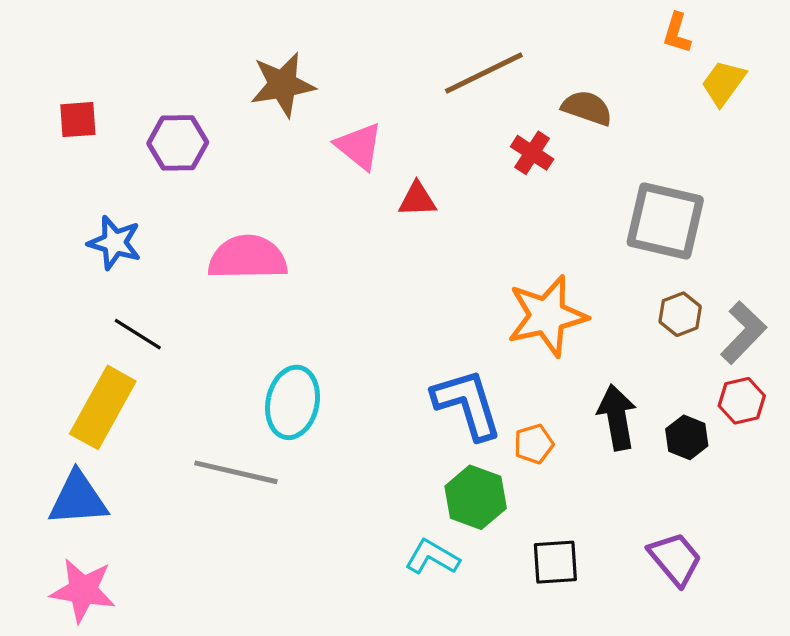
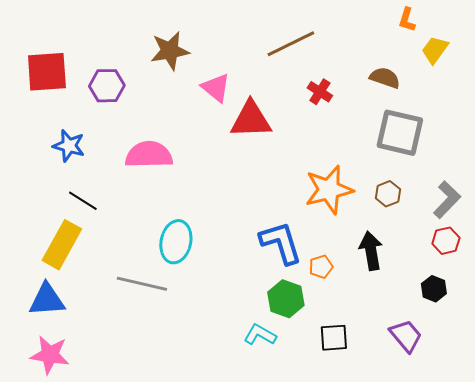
brown semicircle: (587, 108) -> (385, 78), moved
red square: (78, 120) -> (47, 72), size x1.8
red triangle: (417, 199) -> (251, 120), size x1.8
brown hexagon: (680, 314) -> (388, 194), moved
black hexagon: (687, 437) -> (434, 289), moved

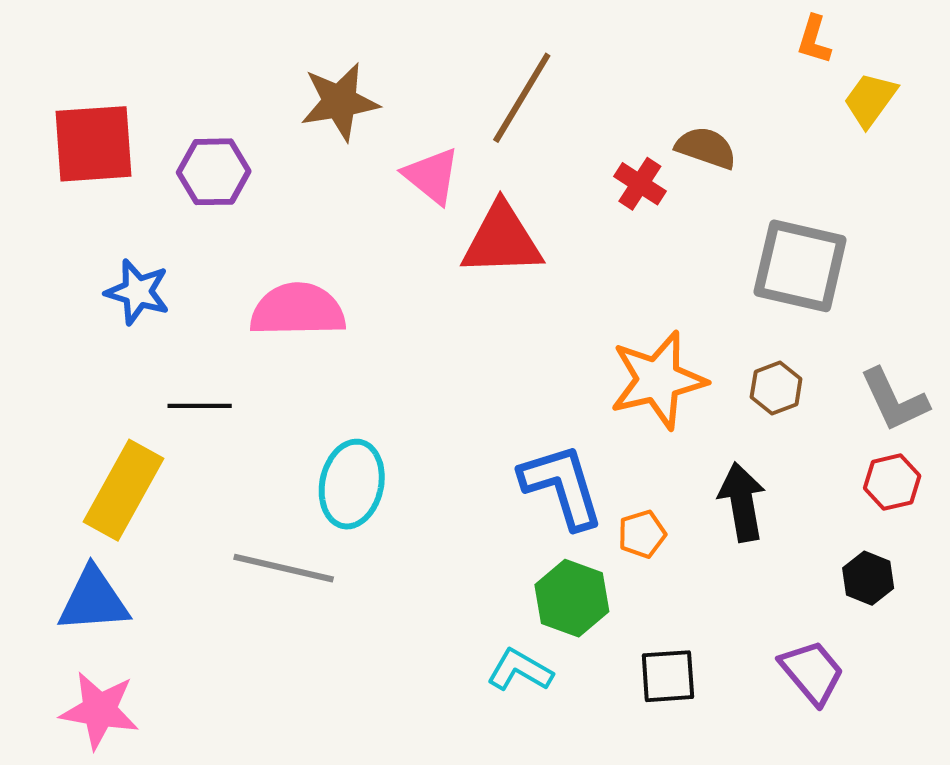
brown line: (291, 44) -> (522, 98), moved, turned -33
brown semicircle: (385, 78) -> (706, 148), moved
gray L-shape: (447, 200) -> (894, 400), turned 111
black line: (83, 201) -> (200, 406), moved, turned -32

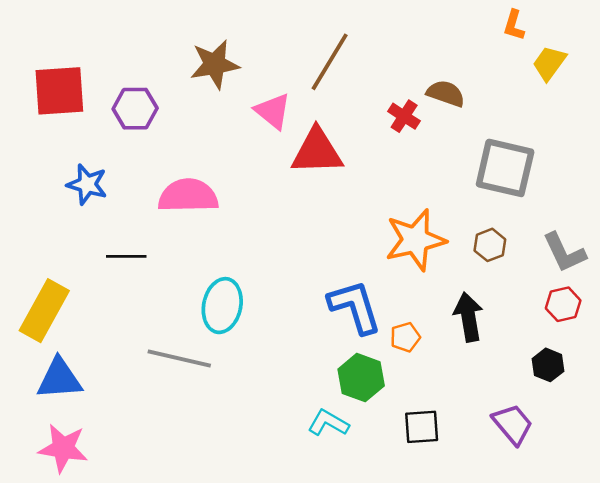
yellow rectangle: (124, 490) -> (44, 311), moved

